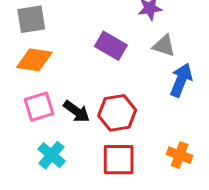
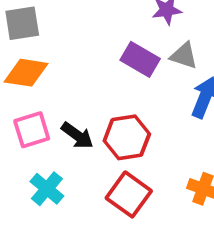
purple rectangle: (111, 46) -> (140, 59), moved
red square: (119, 160) -> (129, 194), turned 36

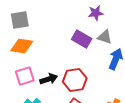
black arrow: (77, 135) -> (49, 79), turned -54

